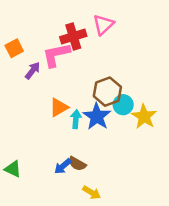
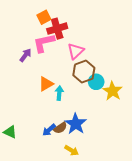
pink triangle: (103, 25) -> (76, 51), moved
orange square: (14, 48) -> (44, 17), moved
blue star: (97, 116) -> (76, 124), moved
brown semicircle: (77, 164) -> (60, 128), turned -64

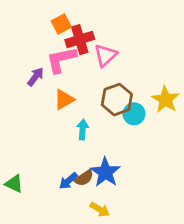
pink triangle: (76, 51) -> (105, 55), moved
orange triangle: (46, 84) -> (64, 100), moved
yellow star: (113, 91) -> (165, 100), moved

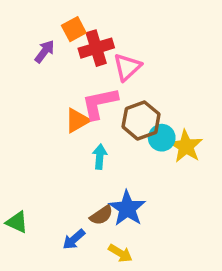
pink L-shape: (61, 60) -> (100, 103), moved
purple arrow: (36, 77) -> (45, 52), moved
yellow star: (165, 100) -> (186, 146), moved
blue arrow: (68, 181) -> (74, 239), moved

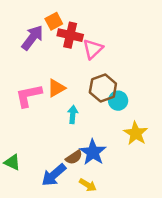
red cross: (96, 48) -> (70, 35), turned 30
purple arrow: (45, 52) -> (32, 38), size x1.5
pink L-shape: (100, 103) -> (29, 96), moved
yellow star: (186, 146) -> (136, 133), moved
blue arrow: (74, 239) -> (54, 175), size x1.5

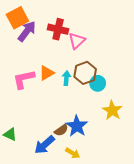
orange square: (54, 21) -> (17, 18), moved, size x1.5
cyan arrow: (73, 114) -> (66, 78), moved

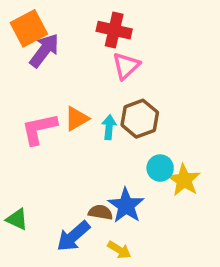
red cross: (58, 29) -> (114, 30), moved
cyan circle: (98, 83) -> (160, 168), moved
brown semicircle: (61, 130) -> (100, 212), turned -136

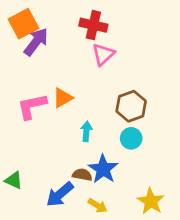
brown hexagon: (140, 119) -> (131, 106), moved
cyan arrow: (109, 127) -> (86, 131), moved
yellow star: (184, 180) -> (151, 201), moved

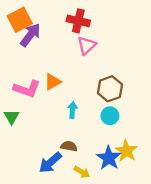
pink L-shape: (32, 106) -> (27, 89), turned -148
blue star: (103, 169) -> (109, 158), moved
green triangle: (14, 180) -> (12, 117), moved, turned 35
yellow star: (151, 201) -> (126, 151), moved

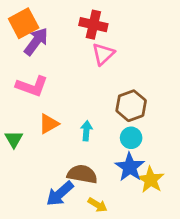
orange triangle: (53, 82) -> (49, 124), moved
pink L-shape: (27, 89) -> (32, 86), moved
brown semicircle: (69, 146) -> (82, 174), size x1.5
blue star: (109, 158) -> (130, 167), moved

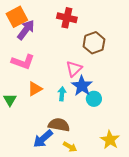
pink triangle: (103, 54) -> (74, 69), moved
brown hexagon: (131, 106) -> (94, 43), moved
blue star: (130, 167) -> (82, 86), moved
yellow star: (151, 180) -> (110, 140), moved

